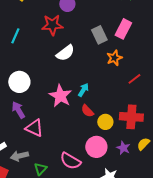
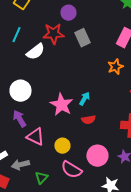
gray rectangle: (99, 35) -> (82, 38), moved
cyan line: (15, 36) -> (16, 35), moved
white semicircle: (65, 53) -> (35, 52), moved
red semicircle: (87, 111) -> (88, 120), turned -56
yellow circle: (105, 122) -> (62, 146), moved

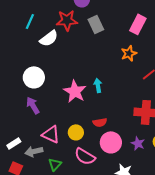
cyan arrow: (84, 99) -> (98, 85), turned -40
red semicircle: (88, 120) -> (100, 122), moved
pink triangle: (35, 137) -> (51, 134), moved

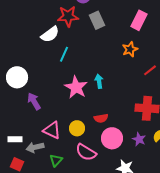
cyan line: (30, 21) -> (64, 54), moved
white circle: (34, 77) -> (17, 77), moved
white rectangle: (14, 143) -> (15, 139), turned 32

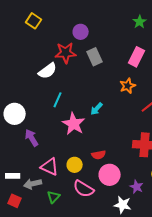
cyan line: (64, 54) -> (58, 100), moved
cyan arrow: (99, 81) -> (97, 109), moved, turned -128
purple star: (139, 139) -> (137, 187), moved

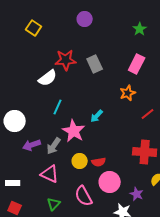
purple circle: (81, 32) -> (85, 19), moved
purple arrow: (32, 138) -> (32, 145), turned -78
yellow circle: (75, 165) -> (80, 161), moved
gray arrow: (33, 184) -> (54, 146), moved, turned -42
pink semicircle: (84, 189) -> (84, 196), turned 30

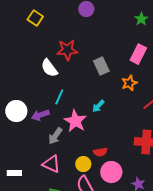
gray rectangle: (95, 64) -> (101, 66), moved
white semicircle: (48, 78) -> (49, 68), turned 90
purple arrow: (32, 145) -> (40, 115), moved
yellow circle: (80, 161) -> (83, 164), moved

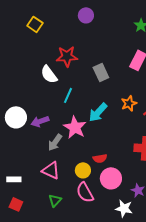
orange star: (129, 83) -> (129, 103), moved
cyan line: (59, 97) -> (68, 95), moved
cyan arrow: (98, 106) -> (98, 112), size x1.5

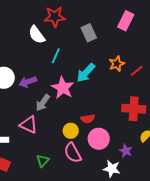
pink triangle: (51, 170) -> (29, 125), moved

